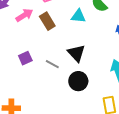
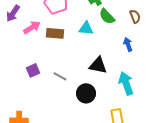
brown rectangle: (47, 21) -> (55, 33), turned -54
black triangle: (76, 53) -> (98, 65), moved, turned -36

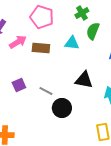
green semicircle: (107, 16) -> (93, 31), turned 66
black circle: (86, 93) -> (62, 108), moved

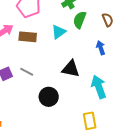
cyan triangle: (72, 43) -> (59, 32), turned -42
gray line: (46, 91) -> (27, 72), moved

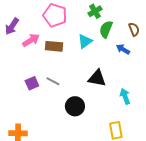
blue arrow: (101, 48) -> (123, 49), moved, turned -40
cyan arrow: (99, 87) -> (125, 96), size x0.7

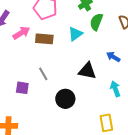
blue arrow: (123, 49) -> (113, 57), moved
gray line: (53, 81) -> (43, 74), turned 32
purple square: (32, 83) -> (22, 88), moved, turned 32

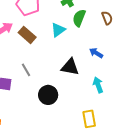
brown rectangle: (44, 39) -> (27, 35), turned 36

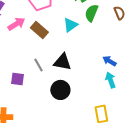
blue arrow: (96, 53) -> (109, 61), moved
black triangle: (70, 67) -> (62, 62), moved

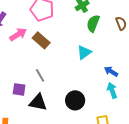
cyan triangle: (70, 25) -> (84, 52), moved
black triangle: (62, 62) -> (38, 102), moved
black circle: (60, 90) -> (75, 100), moved

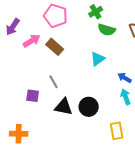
green semicircle: (93, 23) -> (107, 30), turned -96
black triangle: (38, 102) -> (64, 107), moved

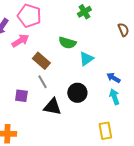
pink pentagon: (56, 16) -> (29, 16), moved
green semicircle: (107, 30) -> (67, 43), moved
brown rectangle: (55, 47) -> (41, 61), moved
black circle: (89, 107) -> (77, 93), moved

